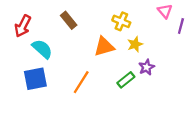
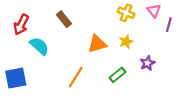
yellow cross: (121, 21) -> (126, 13), moved
purple star: (147, 67) -> (147, 63), moved
blue square: (35, 79) -> (16, 78), moved

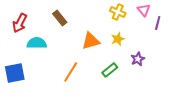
cyan semicircle: (39, 46) -> (37, 43), turned -42

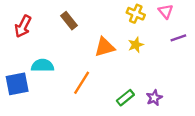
purple line: (158, 23) -> (178, 38), moved, turned 56
cyan semicircle: (37, 43) -> (43, 65), moved
purple star: (138, 59) -> (154, 98), moved
green rectangle: (110, 70) -> (125, 98), moved

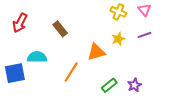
brown rectangle: (69, 21) -> (60, 29), moved
purple line: (178, 38) -> (144, 35), moved
orange triangle: (105, 47) -> (96, 52), moved

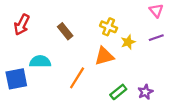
yellow cross: (118, 12) -> (109, 27), moved

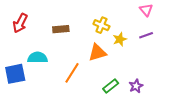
brown rectangle: (65, 31) -> (61, 29), turned -56

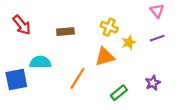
red arrow: (20, 23) -> (22, 25), turned -66
purple star: (136, 86) -> (153, 83), moved

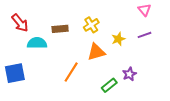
yellow cross: (109, 27) -> (91, 25), moved, turned 35
cyan semicircle: (40, 62) -> (37, 43), moved
purple star: (153, 83) -> (129, 74), moved

